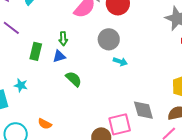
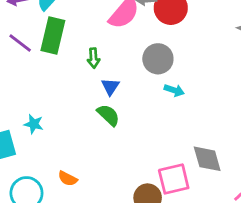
green rectangle: (36, 51) -> (53, 35), moved, size x1.4
blue triangle: (59, 56) -> (110, 87), moved, turned -40

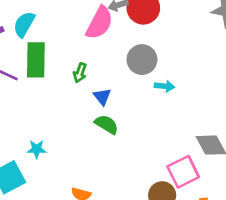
green arrow: (94, 58) -> (80, 73), turned 36

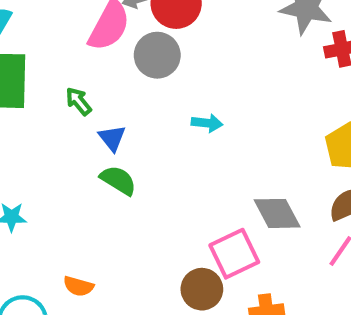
gray circle: (142, 60) -> (157, 55), moved
green arrow: (80, 73) -> (79, 101), turned 120

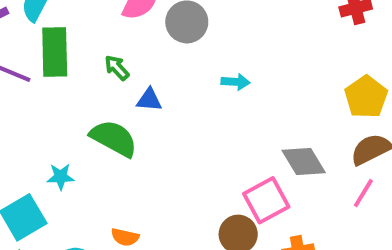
blue triangle: (112, 138) -> (149, 100), turned -44
green semicircle: (118, 180) -> (114, 138), moved, size x1.4

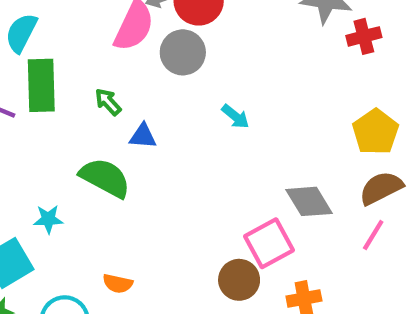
cyan arrow: (236, 82) -> (235, 116), turned 36

